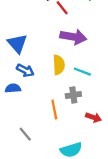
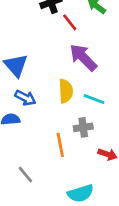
purple arrow: (73, 37) -> (83, 57), turned -145

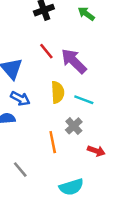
red line: (70, 22) -> (46, 51), moved
gray cross: (83, 127) -> (74, 126), turned -35

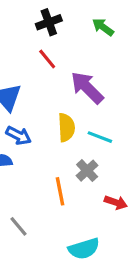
red line: (46, 51) -> (47, 59), moved

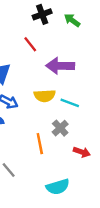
black cross: (49, 22) -> (42, 14), moved
purple arrow: (87, 88) -> (60, 66), turned -44
yellow semicircle: (66, 128) -> (45, 96), turned 90

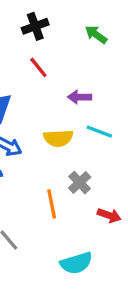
black cross: (42, 14) -> (35, 26), moved
purple arrow: (60, 66) -> (80, 97), size x0.6
cyan line: (70, 103) -> (99, 132), moved

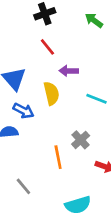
purple arrow: (80, 97) -> (69, 71), moved
yellow semicircle: (58, 138) -> (51, 93), moved, turned -100

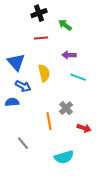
green arrow: (94, 20) -> (65, 25), moved
red line: (47, 47) -> (41, 38), turned -56
purple arrow: (69, 71) -> (69, 55), moved

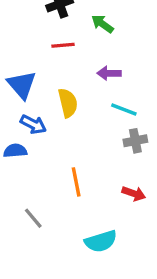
gray cross: (66, 108) -> (135, 141), moved, turned 32

